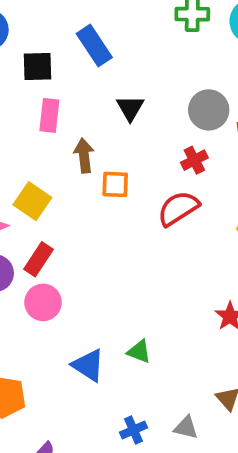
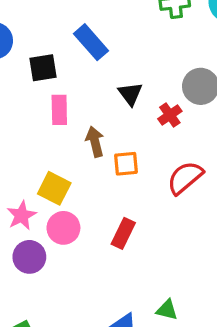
red cross: (194, 160) -> (170, 115), moved
red rectangle: (38, 259) -> (123, 233), moved
pink circle: (43, 302) -> (63, 228), moved

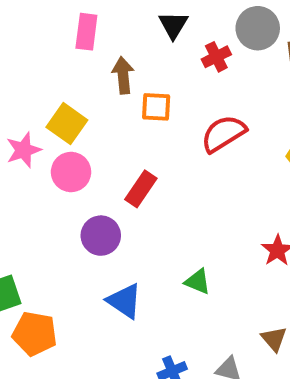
purple circle: (29, 257) -> (101, 236), moved
green triangle: (167, 310) -> (198, 282), moved

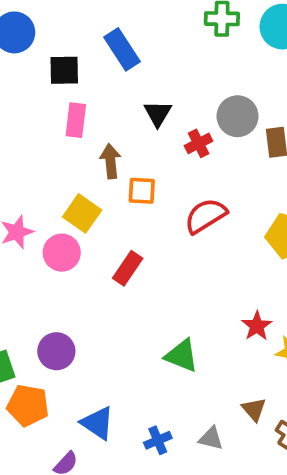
yellow square: (67, 124) -> (82, 213), moved
purple circle: (101, 236) -> (56, 351), moved
green triangle: (198, 282) -> (182, 356), size x1.4
blue triangle: (124, 301) -> (98, 423), moved

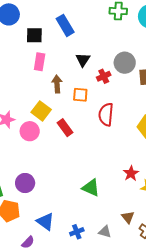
orange square: (142, 191) -> (80, 95), moved
red semicircle: (206, 216) -> (106, 114), turned -55
red rectangle: (128, 268) -> (65, 128), moved, turned -72

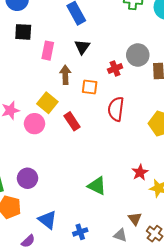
black square: (34, 35) -> (23, 32), moved
black triangle: (83, 60) -> (82, 47), moved
gray triangle: (105, 232) -> (120, 235), moved

